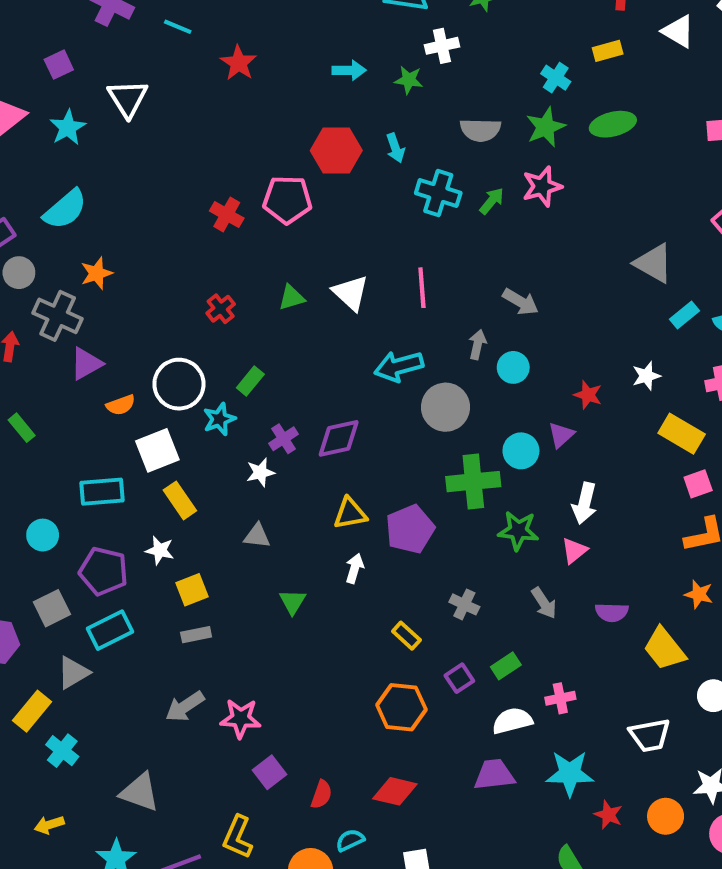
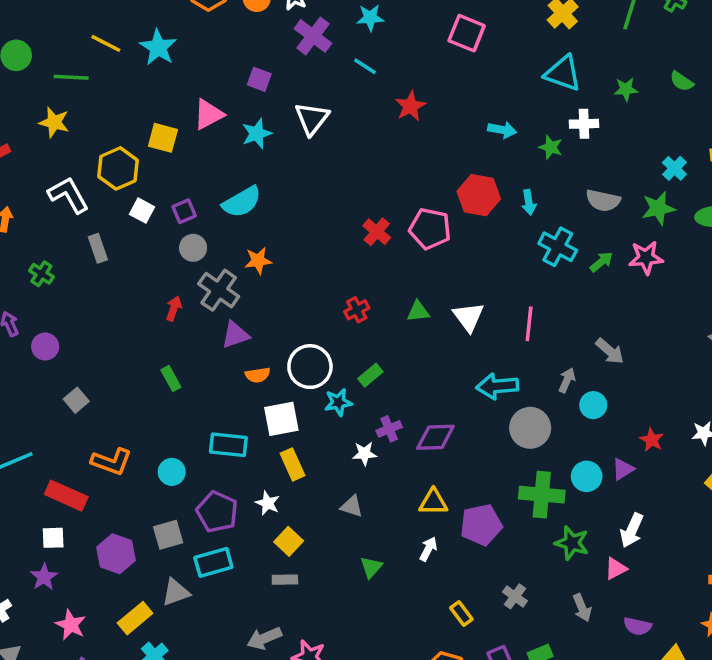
purple square: (59, 65) -> (259, 79), turned 35
yellow square: (192, 590) -> (289, 541), turned -36

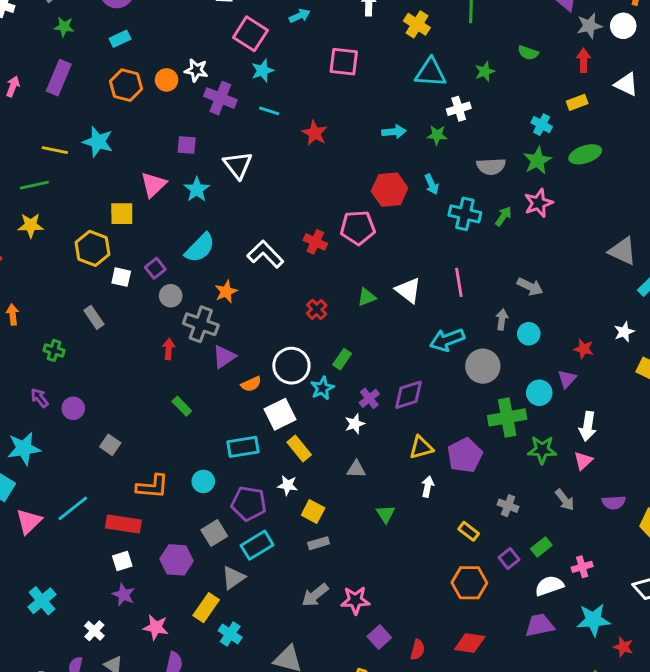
white L-shape: (68, 195) -> (265, 254), moved

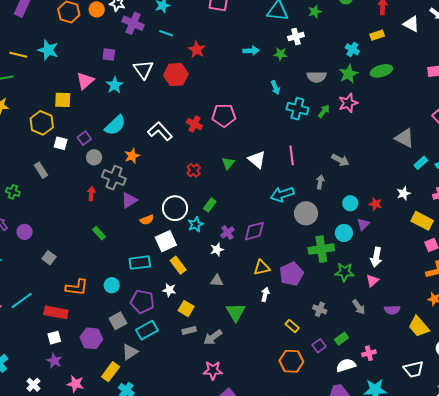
red hexagon: (390, 190) -> (176, 75), moved
green triangle: (367, 297) -> (228, 163), turned -32
cyan circle: (529, 334) -> (350, 203), moved
green triangle: (386, 514) -> (236, 312), size x1.5
gray arrow: (315, 595) -> (213, 337), moved

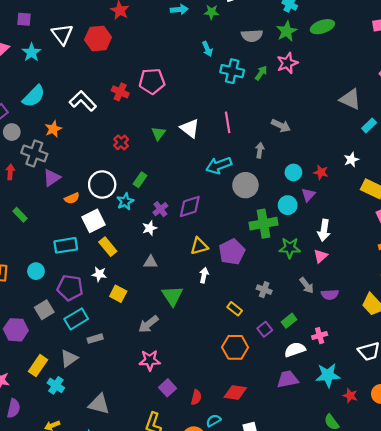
purple semicircle: (392, 310) -> (330, 295), moved
gray rectangle: (189, 330) -> (95, 339), moved
gray triangle: (130, 352) -> (69, 358), moved

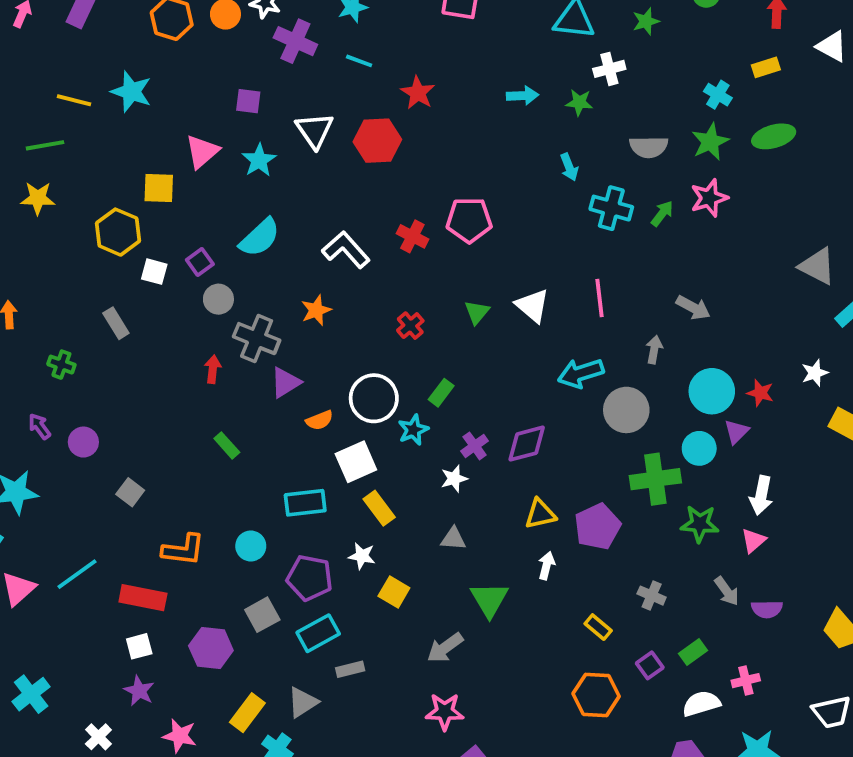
orange star: (53, 129) -> (316, 310), moved
cyan circle: (293, 172) -> (712, 391), size x1.5

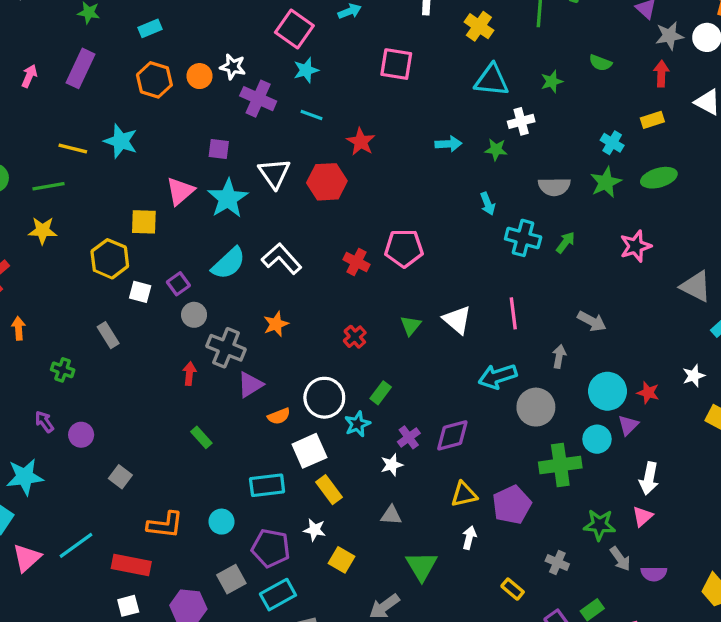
cyan star: (259, 160) -> (228, 198), size x1.4
pink star: (709, 198) -> (636, 246), moved
white L-shape: (346, 250) -> (282, 259), moved
green star: (700, 524) -> (599, 525), moved

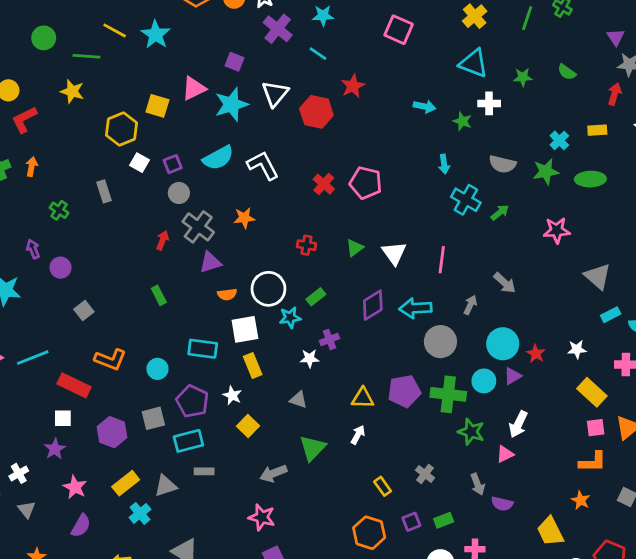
red cross: (355, 337) -> (306, 245), turned 36
purple diamond: (452, 435) -> (373, 305), moved, turned -32
purple pentagon: (512, 505) -> (404, 391), moved
green star: (599, 525) -> (471, 432), moved

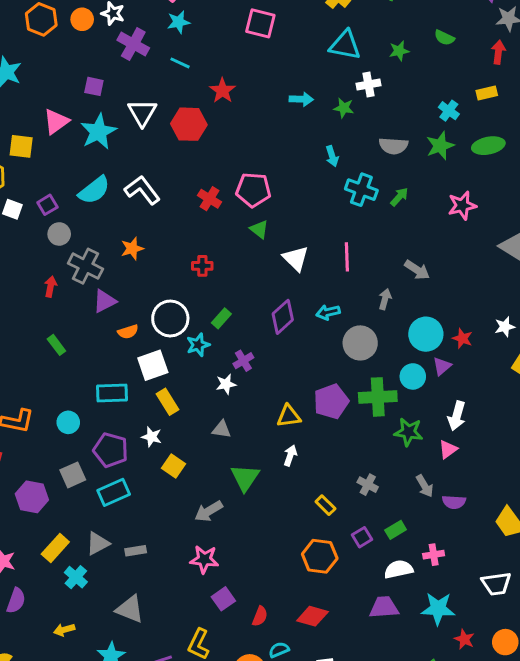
green triangle: (355, 248) -> (259, 229), moved, turned -36
cyan arrow: (415, 308) -> (328, 312), size x0.7
gray rectangle: (204, 471) -> (136, 551), moved

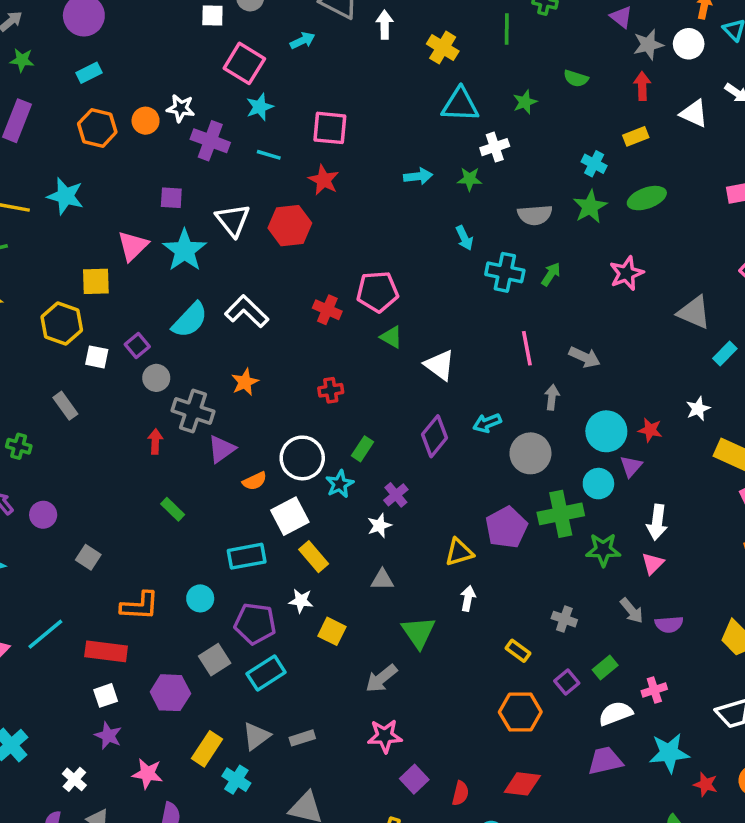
pink square: (260, 23) -> (330, 128), moved
pink line: (347, 257) -> (527, 348), moved

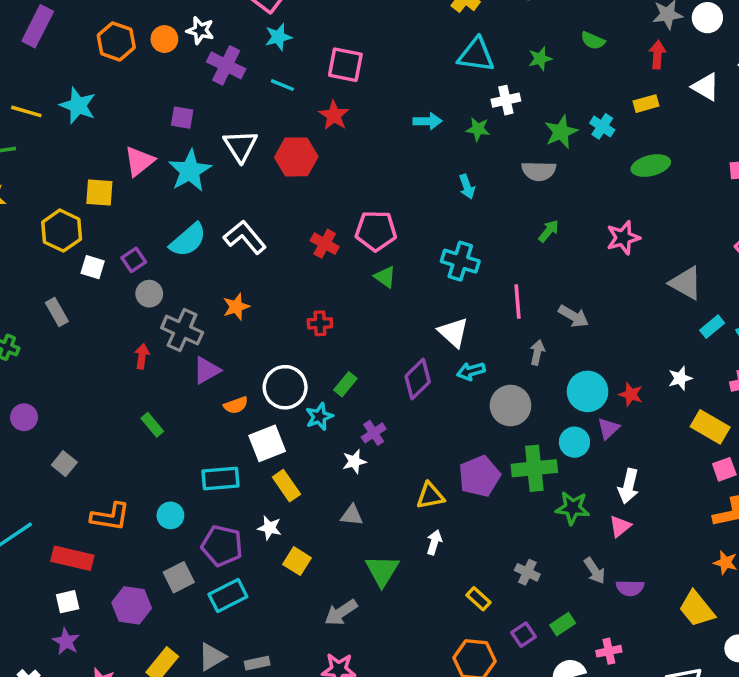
green star: (590, 207) -> (561, 132), moved
cyan cross: (505, 272) -> (460, 261), moved
white triangle: (440, 365) -> (453, 332), moved

